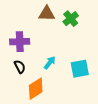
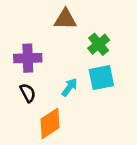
green cross: (71, 19) -> (99, 44), moved
cyan square: (80, 69) -> (101, 78), moved

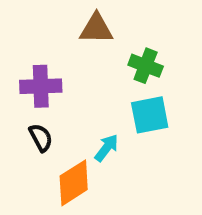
green cross: (99, 44) -> (146, 66), turned -30
cyan arrow: (69, 87) -> (107, 148), moved

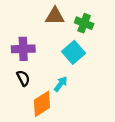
green cross: (146, 66) -> (84, 23), moved
cyan square: (150, 115) -> (74, 52), moved, turned -30

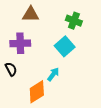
brown triangle: (55, 16) -> (31, 14), moved
black semicircle: (23, 78) -> (11, 69), moved

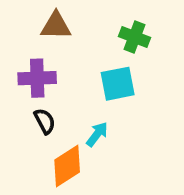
cyan square: (65, 46) -> (118, 84), turned 30
black semicircle: (11, 69) -> (45, 121), moved

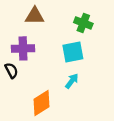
black semicircle: (45, 121) -> (11, 71), moved
cyan arrow: (97, 134) -> (72, 81), moved

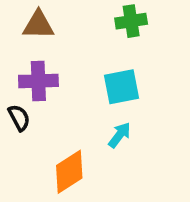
brown triangle: (35, 16) -> (38, 25), moved
green cross: (83, 23) -> (131, 21), moved, turned -30

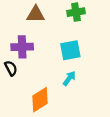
brown triangle: (38, 25) -> (36, 14), moved

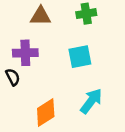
cyan arrow: (69, 78) -> (91, 101), moved, size x1.5

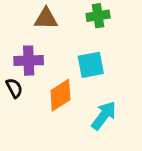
orange diamond: (46, 112) -> (60, 95), moved

